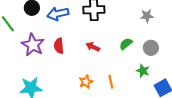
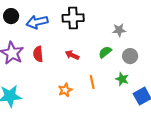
gray star: (147, 16) -> (119, 30), moved
orange line: (111, 82) -> (92, 82), moved

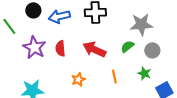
gray star: (119, 30) -> (141, 24), size x1.6
red arrow: (72, 55) -> (94, 49), size x1.6
orange star: (65, 90) -> (78, 79), moved

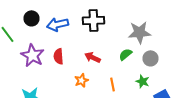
red arrow: (94, 49) -> (92, 57), size x0.7
orange star: (78, 79) -> (82, 80), moved

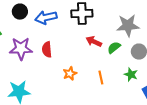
purple star: (32, 55) -> (21, 49), turned -30
red arrow: (92, 57) -> (94, 42), moved

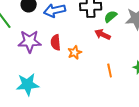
green semicircle: (114, 48) -> (111, 16), moved
orange star: (70, 74) -> (75, 52), moved

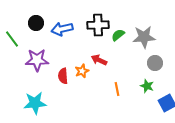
red arrow: (103, 34) -> (99, 60), moved
red semicircle: (56, 42) -> (63, 76), moved

